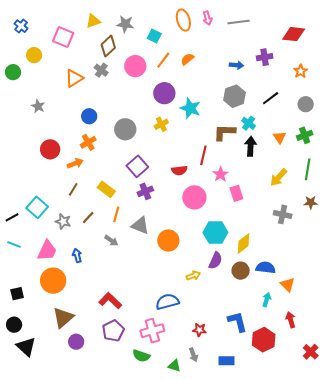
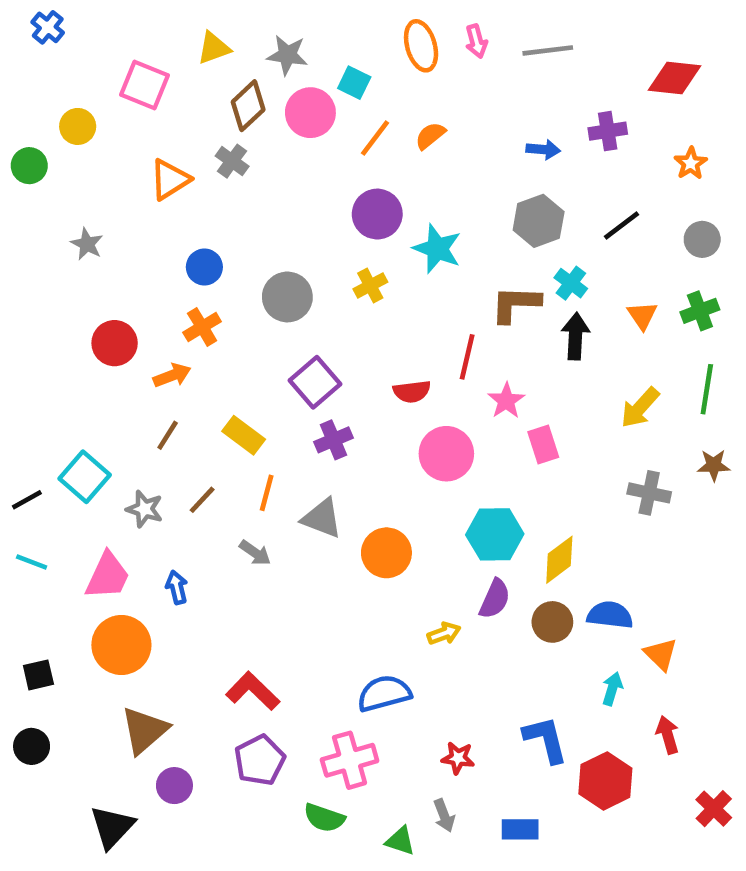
blue cross: (21, 26) -> (48, 27), moved
pink circle: (135, 66) -> (310, 113), moved
black triangle: (26, 347) -> (112, 827), moved, turned 30

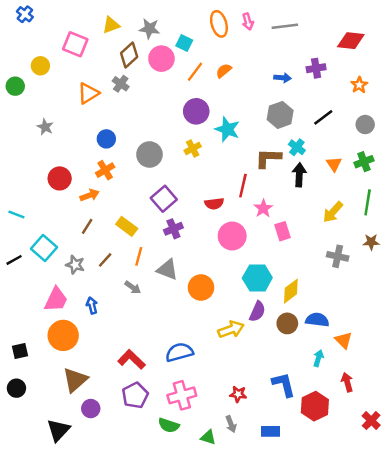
cyan line: (32, 562) -> (16, 214), moved
yellow arrow: (444, 633) -> (231, 329), size x1.5
blue semicircle: (384, 693) -> (179, 352), moved

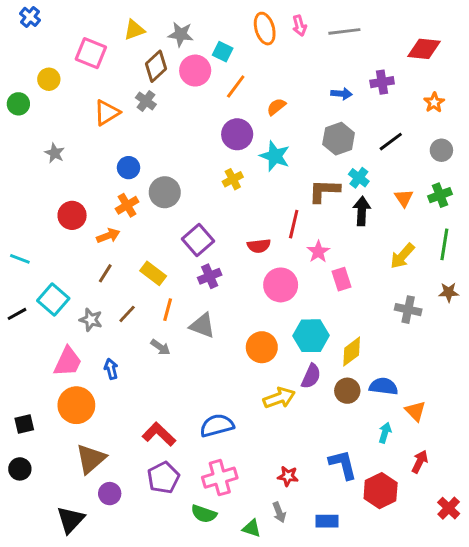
orange semicircle: (224, 71) -> (276, 107), moved
gray circle: (149, 154) -> (165, 192), moved
orange circle: (201, 287) -> (262, 347), moved
red arrow: (347, 382) -> (420, 462), turned 42

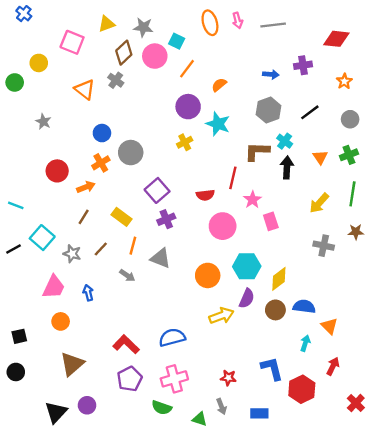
orange triangle: (107, 113) -> (85, 89), turned -50
orange circle: (76, 405) -> (61, 321), size x0.6
purple circle: (110, 494) -> (87, 405), moved

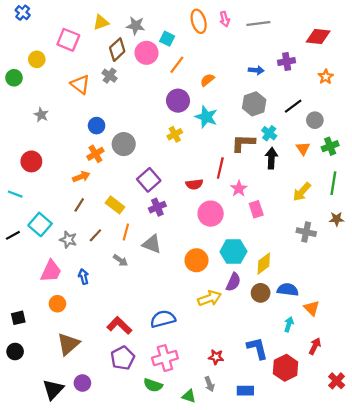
gray circle: (350, 119) -> (315, 120), moved
red circle: (57, 171) -> (31, 161), moved

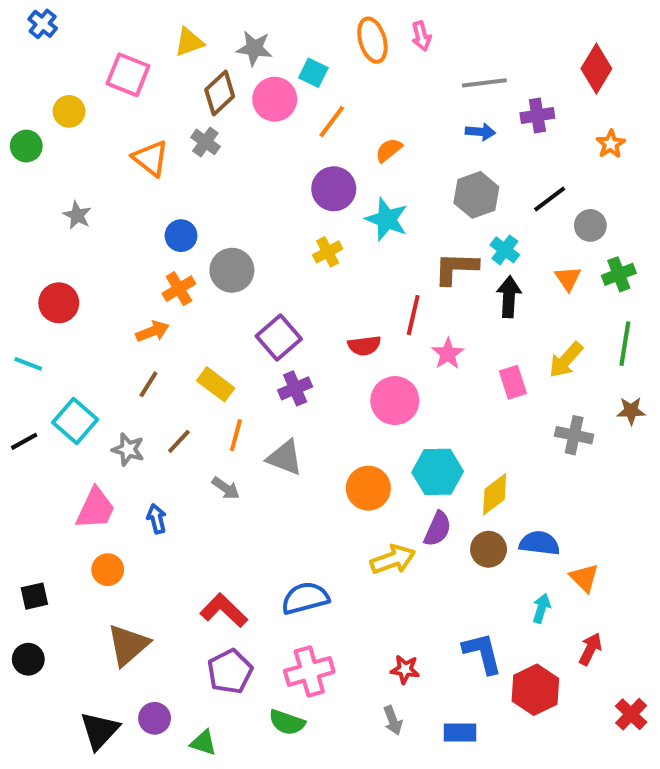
gray line: (258, 23) -> (484, 83), moved
red diamond: (318, 37) -> (596, 69), turned -65
pink rectangle: (256, 209) -> (513, 382), moved
green triangle: (189, 396) -> (203, 743), moved

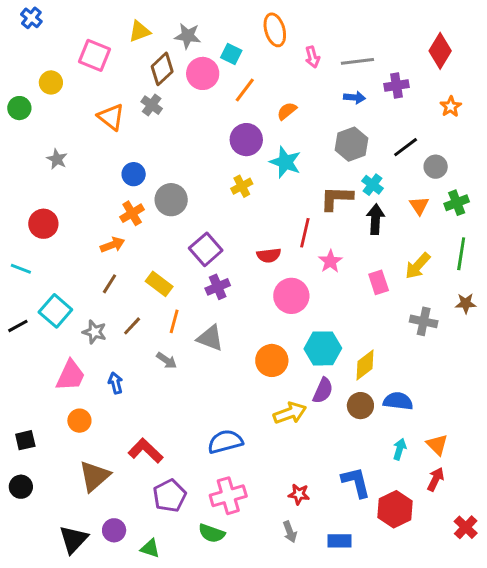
pink arrow: (421, 36) -> (312, 57), moved
orange triangle: (584, 578) -> (437, 445), moved
red L-shape: (224, 610) -> (146, 451), moved

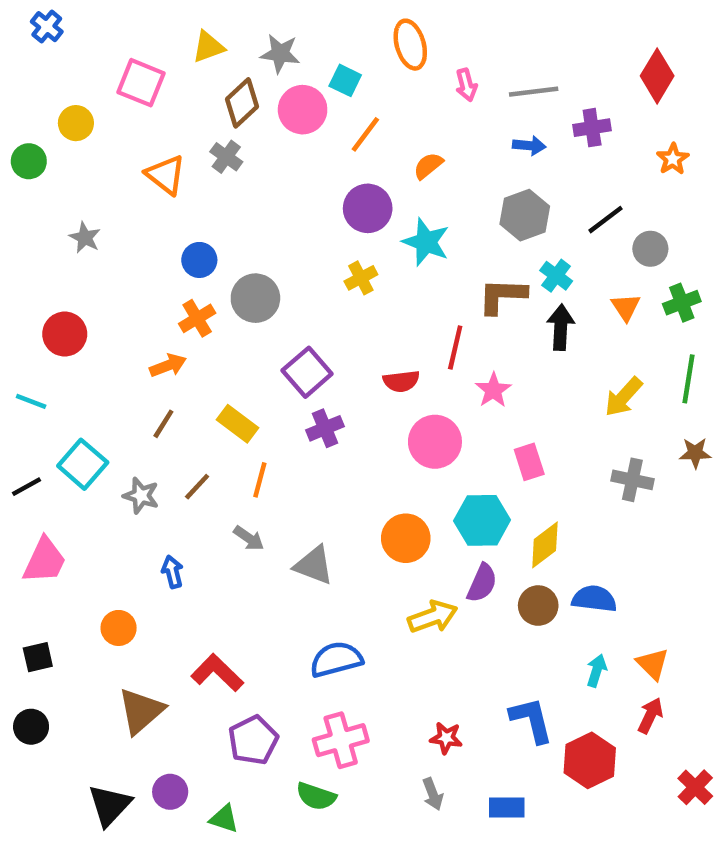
pink rectangle: (379, 282) -> (529, 462), moved
gray triangle: (210, 338) -> (314, 565), moved
pink trapezoid: (70, 376) -> (45, 561), moved

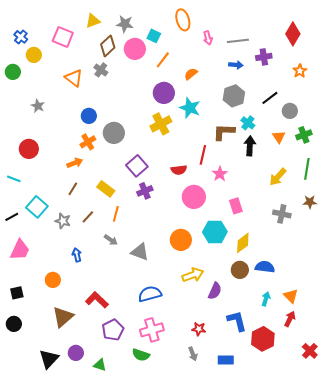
blue cross: (47, 27) -> (21, 37), moved
yellow cross: (361, 278) -> (161, 124), size x1.5
purple semicircle: (482, 583) -> (215, 291), moved

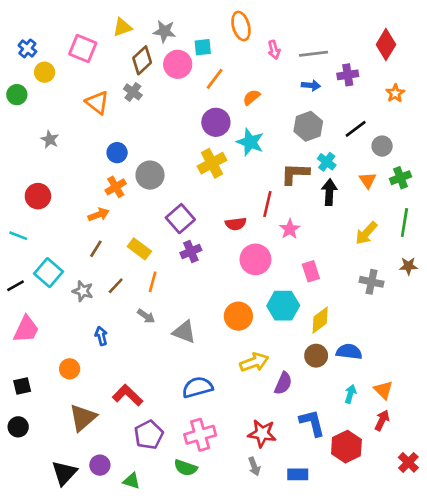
cyan square: (154, 36) -> (203, 47), turned -32
red star: (199, 329) -> (262, 433), size x1.5

